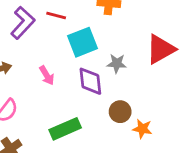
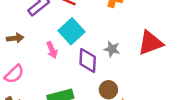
cyan square: (82, 42) -> (72, 31), moved, turned -30

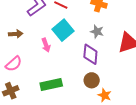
gray star: (112, 49) -> (97, 32), moved
purple diamond: (88, 60) -> (90, 54), moved

